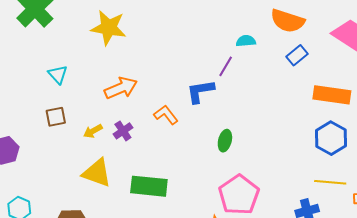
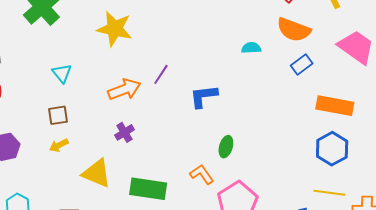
purple line: (226, 66) -> (161, 74), moved
orange L-shape: (166, 115) -> (202, 174), moved
yellow arrow: (93, 131) -> (59, 145), moved

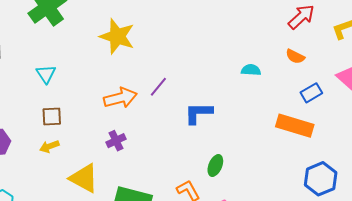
orange semicircle: (294, 30) -> (295, 56), size x0.6
blue rectangle: (302, 64) -> (311, 93), moved
cyan triangle: (62, 73) -> (46, 74), moved
orange rectangle: (335, 106) -> (295, 126), moved

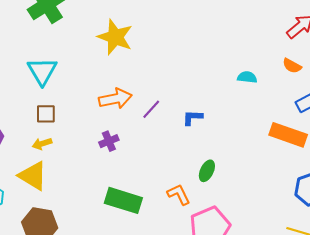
cyan triangle: (46, 74) -> (42, 71), size x1.5
purple line: (158, 87) -> (151, 109), moved
blue L-shape: (198, 113) -> (193, 118), size x0.7
yellow triangle: (84, 178) -> (33, 176), moved

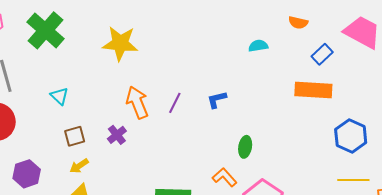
cyan triangle: (42, 71) -> (59, 96), size x0.6
orange arrow: (115, 99) -> (137, 102), turned -84
purple cross: (109, 141) -> (117, 135), moved

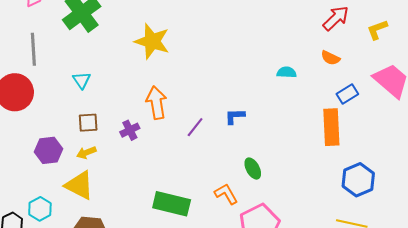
orange rectangle: (313, 90) -> (331, 127), turned 72
purple line: (175, 103) -> (195, 127), moved
green ellipse: (245, 147) -> (253, 169), turned -50
purple hexagon: (27, 174) -> (48, 150), moved

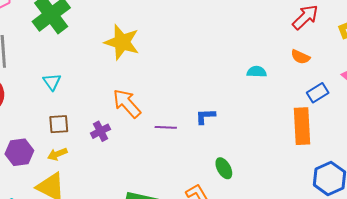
orange arrow: (156, 103) -> (127, 103), turned -32
purple line: (195, 127) -> (166, 127), turned 55

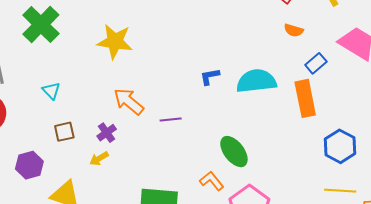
cyan semicircle: (257, 72) -> (256, 81), moved, size x2.0
blue L-shape: (205, 116) -> (210, 77), moved
yellow arrow: (57, 154) -> (99, 158), moved
green ellipse: (224, 168) -> (234, 152), size x1.5

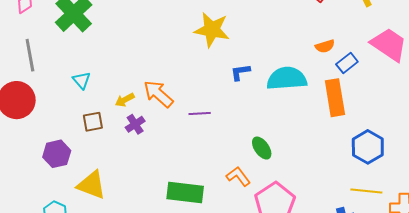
orange semicircle: (294, 30) -> (325, 46), moved, turned -36
yellow star: (115, 41) -> (212, 30), moved
green ellipse: (234, 152) -> (262, 148), size x0.7
yellow arrow: (99, 158) -> (125, 100), moved

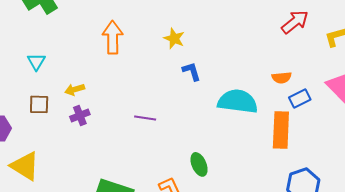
yellow star: (212, 30) -> (174, 38), size x0.6
blue L-shape: (240, 72) -> (192, 71), moved, turned 70
orange arrow: (158, 94) -> (113, 37), moved, turned 36

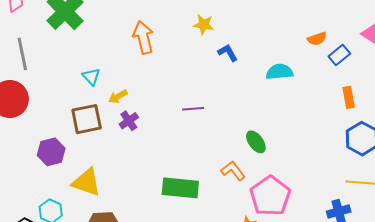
cyan triangle: (36, 62) -> (91, 77), moved
cyan semicircle: (238, 101) -> (279, 72), size x0.7
brown square: (39, 104) -> (87, 119), size x1.5
orange rectangle: (281, 130) -> (349, 97), moved, size x0.6

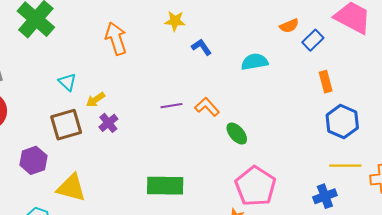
orange L-shape: (233, 171) -> (207, 107), moved

